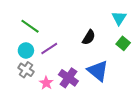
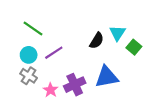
cyan triangle: (119, 18) -> (118, 33), moved
blue triangle: (98, 71) -> (107, 77), turned -50
purple cross: (68, 78) -> (75, 85), turned 30

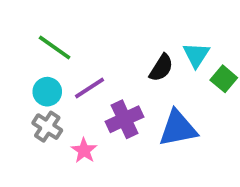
purple cross: (75, 85) -> (124, 119), moved

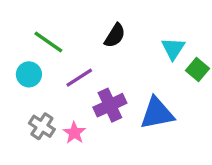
black semicircle: (161, 68) -> (115, 36), moved
cyan circle: (47, 92) -> (29, 74), moved
gray cross: (47, 127) -> (42, 126), moved

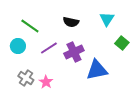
black semicircle: (115, 36) -> (71, 22), turned 70
cyan triangle: (173, 48) -> (107, 19), moved
purple cross: (110, 105) -> (74, 52), moved

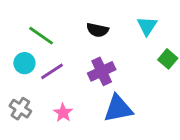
purple line: (49, 48) -> (52, 71), moved
blue triangle: (97, 70) -> (118, 109), moved
gray cross: (26, 78) -> (20, 109), moved

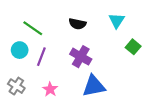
purple line: (52, 71) -> (41, 57), turned -36
purple cross: (102, 71) -> (81, 57), turned -35

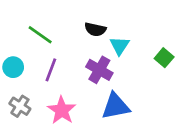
cyan triangle: (117, 21) -> (120, 46), moved
cyan circle: (20, 50) -> (13, 67), moved
pink star: (50, 89) -> (62, 110), size x1.5

